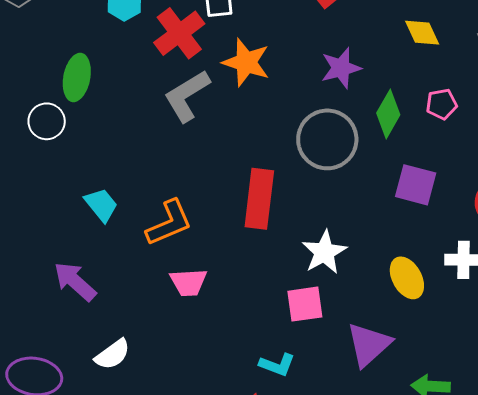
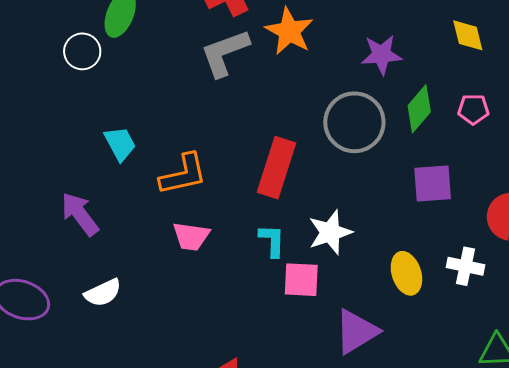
purple square: (416, 185) -> (433, 183), turned -30
cyan L-shape: (277, 365) -> (272, 241), moved, turned -120

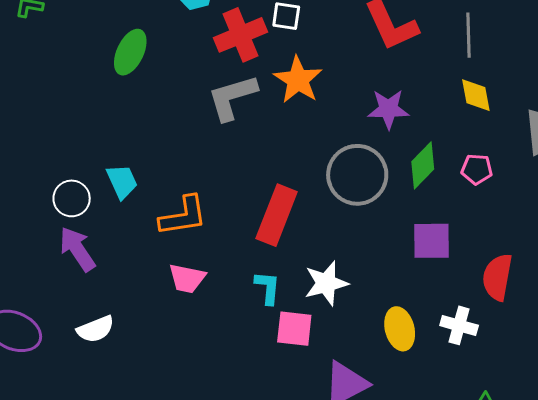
white circle: (82, 51) -> (72, 198), moved

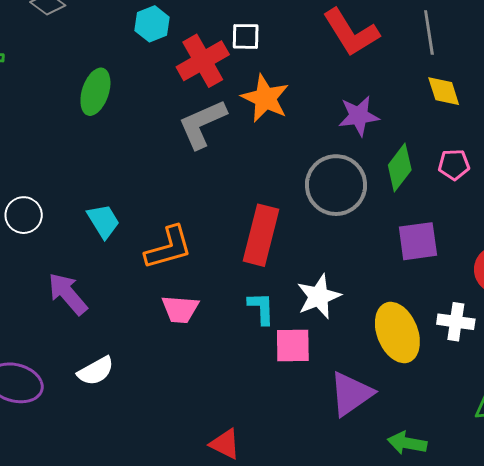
white circle: (72, 198) -> (24, 215), moved
yellow ellipse: (400, 329) -> (397, 333), size x1.4

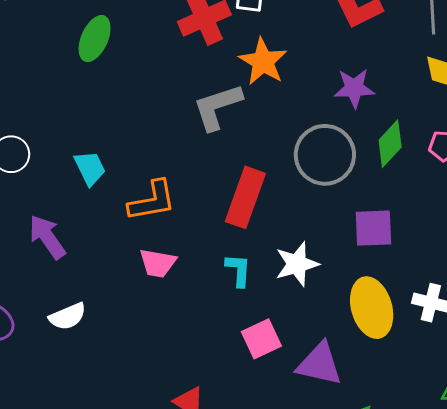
gray L-shape: (202, 124) -> (217, 107), moved
purple square: (418, 241) -> (373, 228), moved
pink square: (293, 346) -> (261, 339), moved, turned -30
purple triangle: (351, 394) -> (319, 364), turned 42

